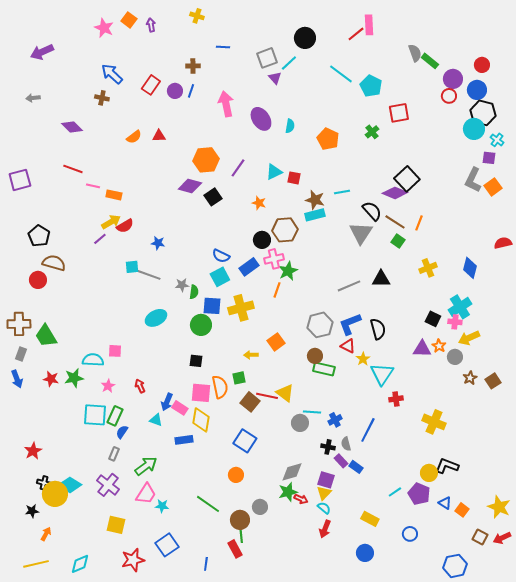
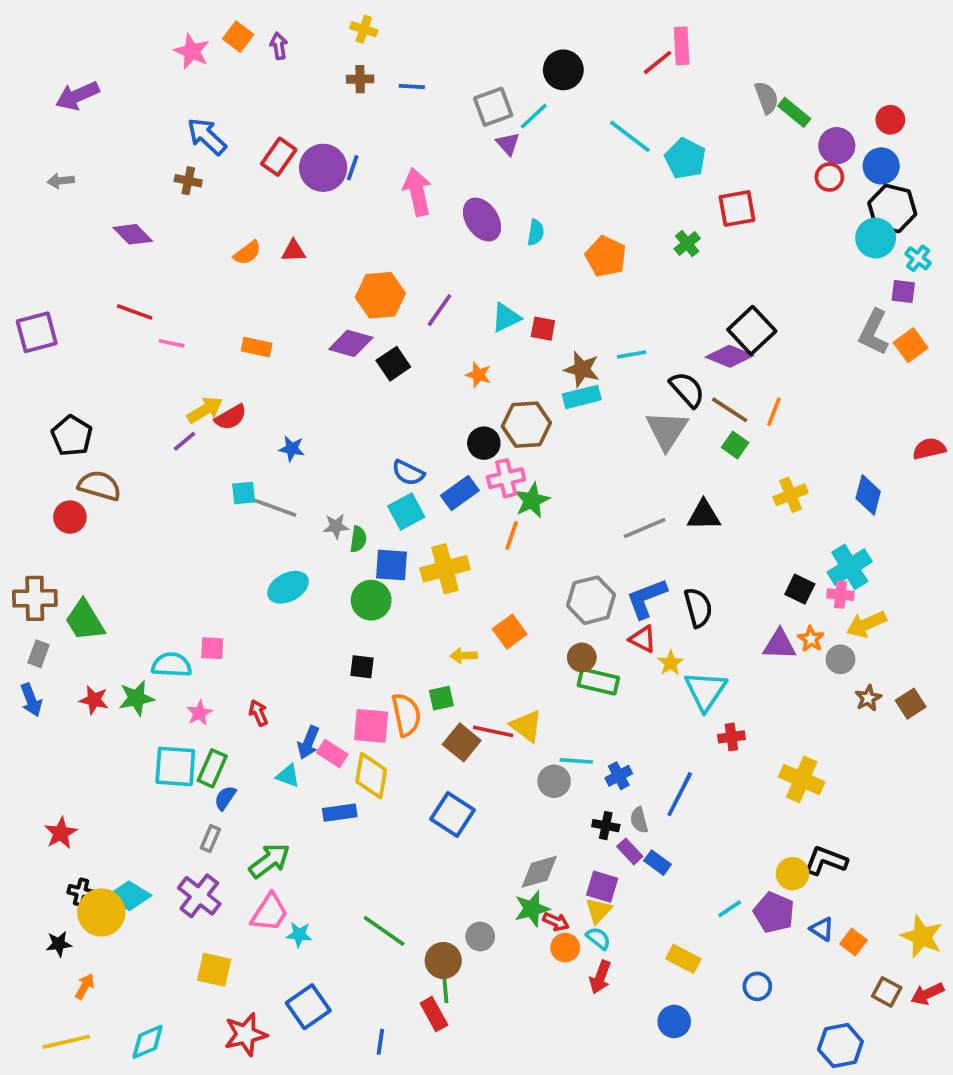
brown cross: (193, 66) -> (360, 79), moved
purple circle: (175, 91) -> (323, 168), size x1.6
orange rectangle: (114, 195) -> (257, 347), moved
orange circle: (236, 475) -> (565, 948), moved

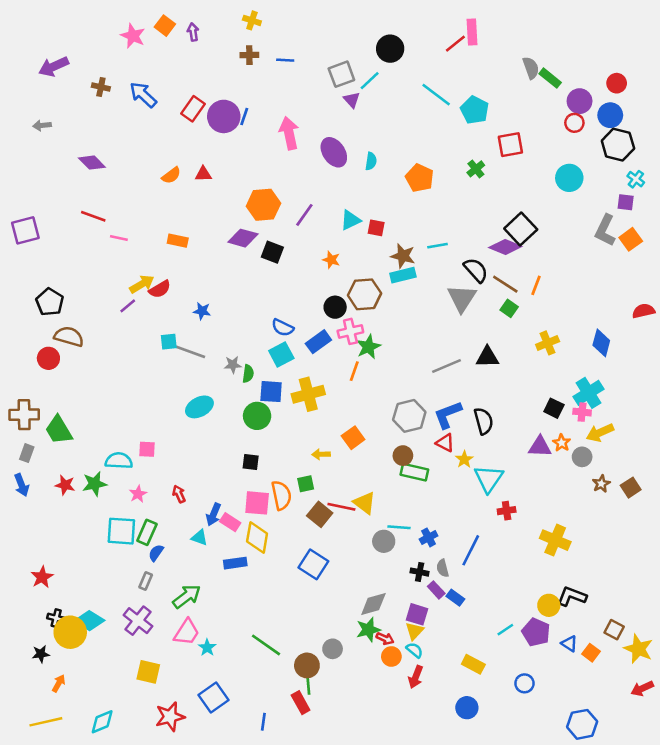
brown cross: (188, 181) -> (101, 87), moved
cyan circle: (876, 238) -> (569, 178), moved
black square: (393, 364) -> (272, 252), turned -35
cyan star: (299, 935) -> (207, 648), turned 30
brown square: (887, 992) -> (614, 630), moved

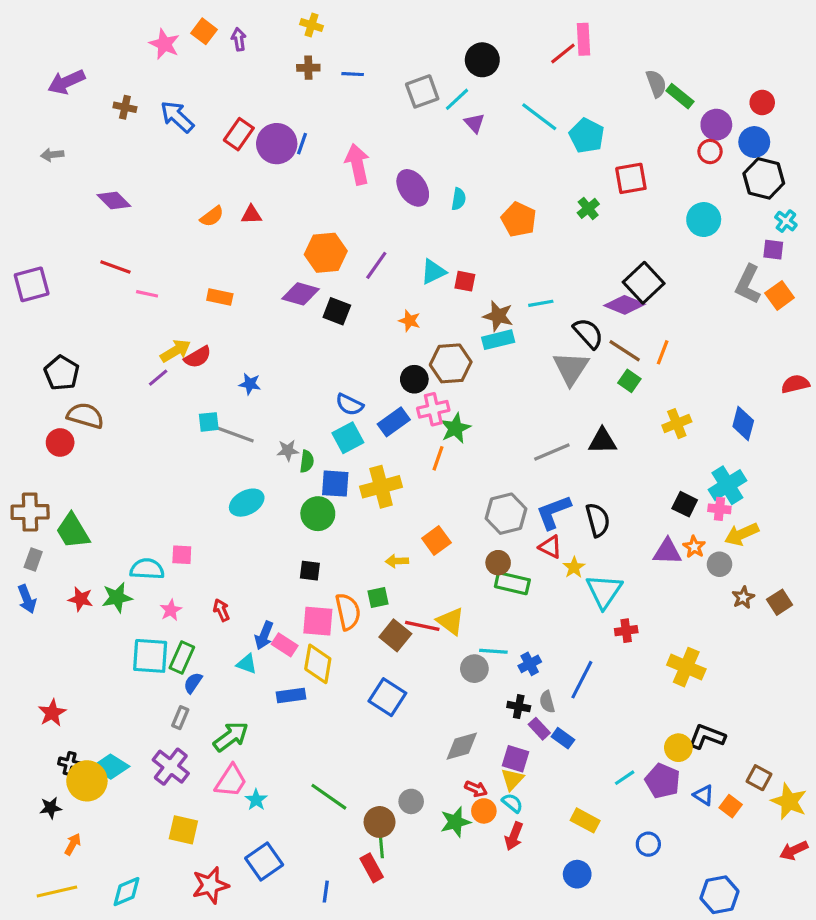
purple triangle: (352, 100) -> (474, 123), moved
green star: (368, 630) -> (455, 822), moved

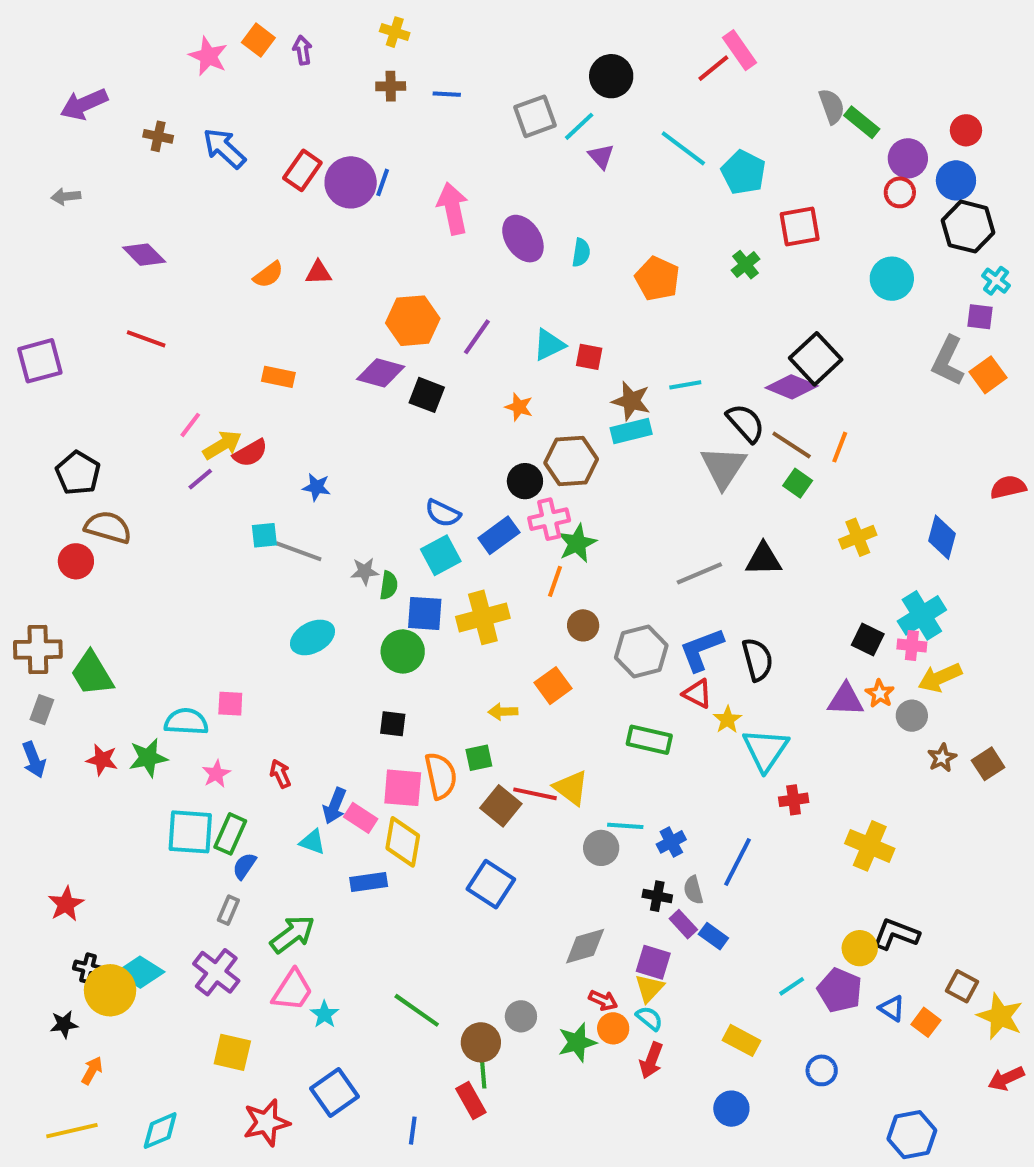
pink rectangle: (583, 39) -> (739, 50), turned -32
pink line: (147, 294) -> (190, 425), moved, turned -65
brown circle: (498, 563) -> (583, 625), moved

